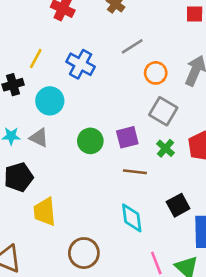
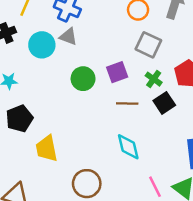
gray triangle: (39, 138) -> (68, 37), moved
black square: (178, 205) -> (164, 103), moved

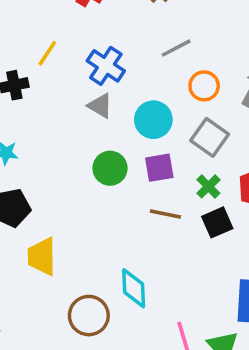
cyan circle: (42, 45) -> (153, 120), moved
cyan diamond: (128, 147) -> (134, 288), moved

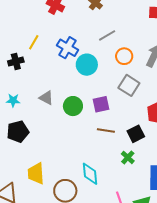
gray triangle: (100, 106) -> (46, 98), moved
cyan circle: (153, 120) -> (87, 65), moved
green cross: (208, 186) -> (128, 157), moved
yellow trapezoid: (42, 257) -> (36, 173), moved

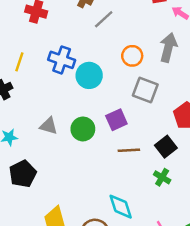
gray line: (107, 35) -> (104, 19), moved

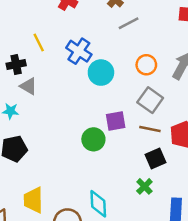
yellow line: (19, 62) -> (39, 43), turned -60
gray triangle: (49, 126) -> (29, 86), moved
green circle: (83, 129) -> (93, 139), moved
brown line: (129, 150) -> (150, 129), moved

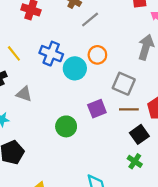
orange circle: (146, 65) -> (97, 55), moved
gray triangle: (29, 86) -> (24, 94), moved
green circle: (93, 139) -> (66, 126), moved

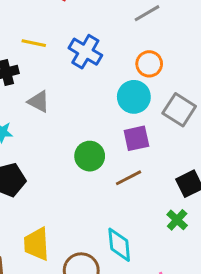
yellow line: (14, 53) -> (34, 43), turned -49
cyan circle: (75, 68) -> (134, 97), moved
brown line: (129, 109) -> (128, 178), moved, turned -36

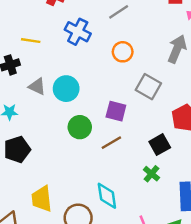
blue cross: (85, 52) -> (78, 32), moved
cyan circle: (134, 97) -> (66, 89), moved
purple square: (136, 138) -> (116, 111), turned 30

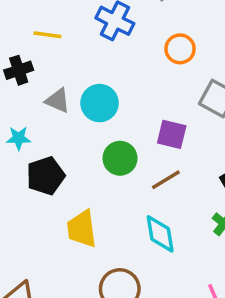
black pentagon: (17, 149) -> (46, 176), moved
cyan diamond: (107, 196) -> (160, 234), moved
yellow trapezoid: (42, 199) -> (82, 229), moved

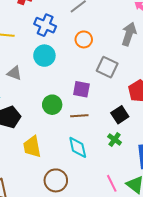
cyan circle: (100, 103) -> (44, 56), moved
brown line: (166, 180) -> (79, 116), turned 30

